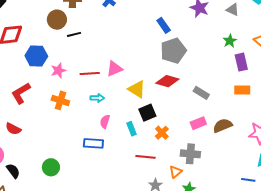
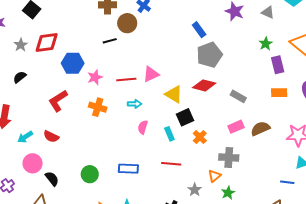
brown circle: (57, 20) -> (127, 23), moved
blue rectangle: (93, 143) -> (128, 169), moved
red line: (145, 157) -> (171, 164), moved

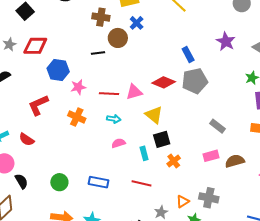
red diamond: (204, 85) -> (164, 82), moved
pink semicircle: (143, 127) -> (118, 143), turned 48
gray cross: (229, 157) -> (209, 198), moved

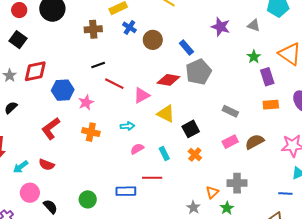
brown circle: (118, 38) -> (153, 40), moved
red line: (109, 94) -> (114, 84), moved, turned 36
black square: (162, 139) -> (191, 129), moved
red line: (141, 183) -> (152, 178), moved

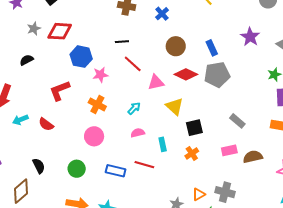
brown circle: (153, 40) -> (176, 46), moved
cyan arrow: (127, 126) -> (134, 108), turned -56
pink circle: (30, 193) -> (94, 136), moved

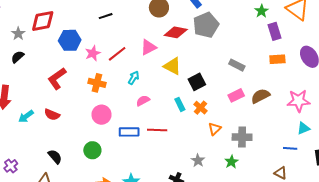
gray star: (34, 29) -> (18, 34), moved
red line: (133, 64) -> (117, 54), moved, turned -66
cyan rectangle: (163, 144) -> (180, 104), moved
blue rectangle: (116, 171) -> (129, 132), moved
orange triangle: (199, 194) -> (215, 129), moved

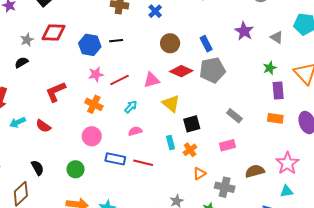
blue hexagon: (70, 40) -> (90, 45), moved
brown semicircle: (260, 96) -> (255, 171), moved
pink star: (299, 101) -> (287, 163), turned 30

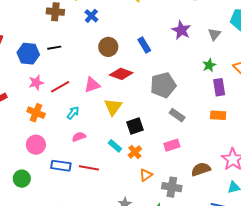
gray triangle: (277, 37) -> (214, 34), turned 40
gray pentagon: (212, 70) -> (163, 85), moved
yellow triangle: (171, 103) -> (113, 107), turned 30
cyan rectangle: (170, 142) -> (115, 146), turned -32

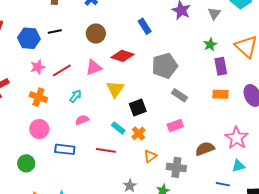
brown circle: (108, 47) -> (96, 34), moved
red line: (89, 168) -> (106, 150), moved

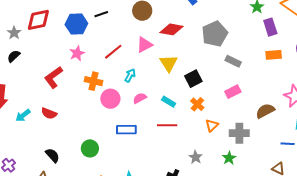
pink star: (38, 67) -> (77, 53), moved
cyan rectangle: (118, 128) -> (169, 102), moved
pink circle: (39, 129) -> (110, 99), moved

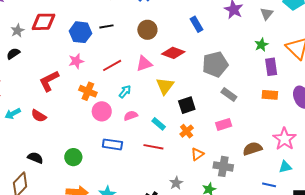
black semicircle: (53, 155) -> (35, 158), turned -35

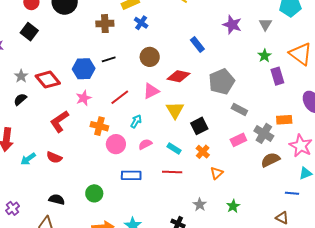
red diamond: (44, 22) -> (48, 80), moved, turned 60
orange rectangle: (270, 95) -> (284, 120), moved
gray cross: (223, 166) -> (264, 133), moved, turned 30

